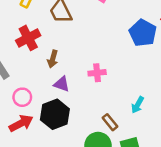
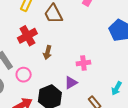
purple triangle: (62, 84) -> (71, 83), moved, turned -48
pink circle: (22, 97) -> (24, 75), moved

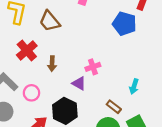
purple triangle: (71, 83) -> (79, 83), moved, turned -48

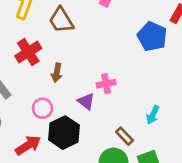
pink circle: (31, 93) -> (42, 108), moved

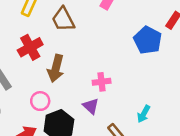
brown arrow: (57, 73) -> (56, 68), size x1.5
purple triangle: (86, 101) -> (91, 106), moved

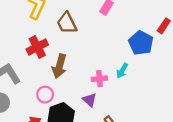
cyan arrow: (144, 114) -> (122, 71), moved

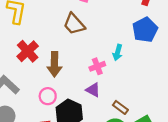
brown trapezoid: (67, 23) -> (74, 24), moved
blue pentagon: (141, 43) -> (145, 30), moved, turned 30

